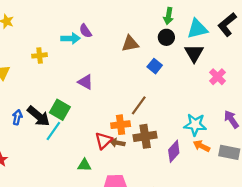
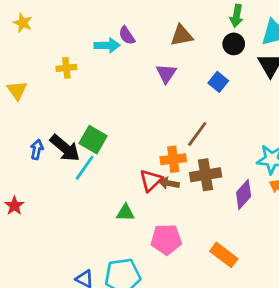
brown triangle: (130, 44) -> (182, 35), moved
purple triangle: (85, 82) -> (166, 73), moved, turned 35

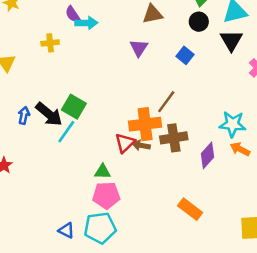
purple semicircle: (127, 35) -> (73, 14), moved
orange cross: (173, 159) -> (145, 124), size x1.4
pink pentagon: (166, 239) -> (106, 195), moved

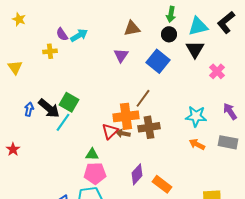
purple semicircle: (73, 14) -> (62, 34), moved
cyan arrow: (86, 23) -> (79, 35), turned -30
blue square: (185, 55) -> (158, 61), size x1.6
orange arrow: (240, 149) -> (197, 144), moved
purple diamond: (208, 155) -> (137, 174), moved

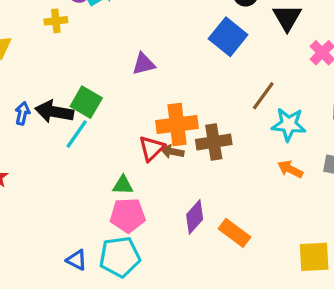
purple triangle: (121, 55) -> (144, 64), moved, turned 42
brown line: (143, 98) -> (263, 96), moved
black arrow: (49, 108) -> (54, 112), turned 150

